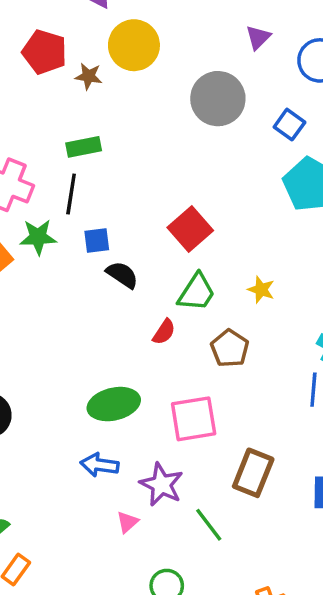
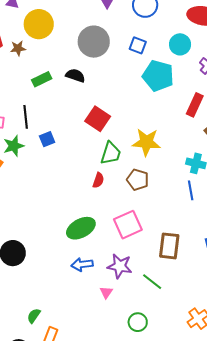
green rectangle: (84, 147) -> (42, 79), moved
black semicircle: (122, 275) -> (75, 75), moved
yellow star: (261, 290) -> (146, 142), size x1.8

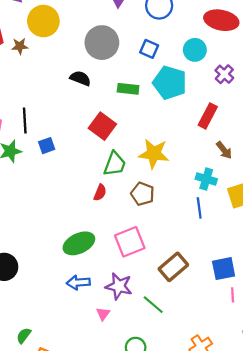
green rectangle: (42, 79) -> (128, 89), moved, turned 30
brown rectangle: (169, 246) -> (173, 267), turned 40

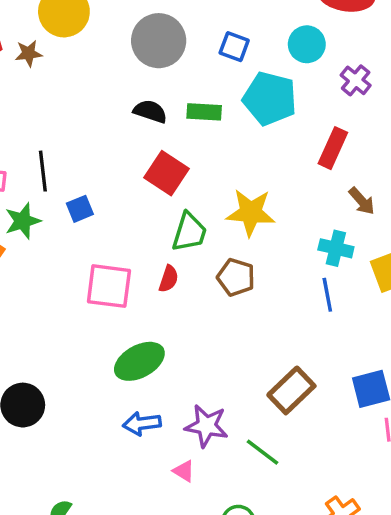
black semicircle: (80, 78) -> (150, 111), moved
pink square: (130, 242) -> (109, 286), moved, turned 32
pink triangle: (103, 314) -> (184, 471), turned -32

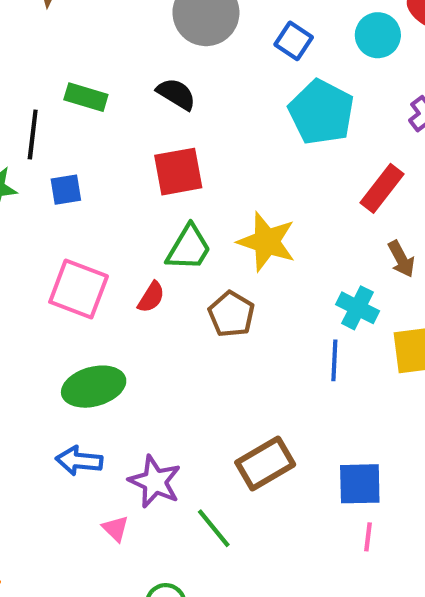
cyan circle: (307, 44) -> (378, 35), moved
green rectangle: (204, 112) -> (86, 97), moved
red square: (167, 173) -> (178, 172), turned 33

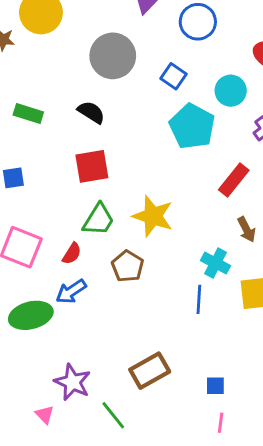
cyan circle: (378, 35) -> (231, 91), moved
blue arrow: (79, 461) -> (71, 291), moved, turned -40
blue square: (360, 484) -> (215, 386), size x0.6

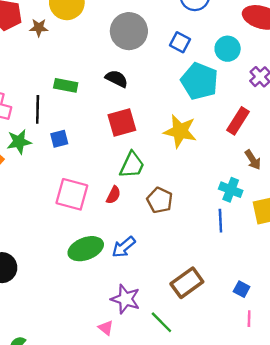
yellow star: (153, 216) -> (180, 131), moved
blue arrow: (71, 291) -> (124, 247), moved
blue square: (215, 386) -> (242, 289), turned 35

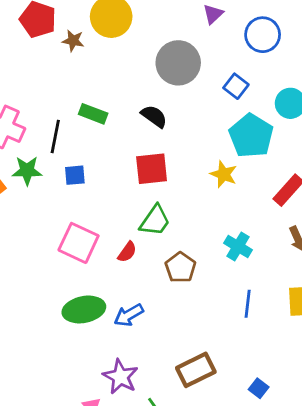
yellow star: (180, 131) -> (224, 174), moved, size x0.7
cyan cross: (231, 190) -> (238, 246), moved

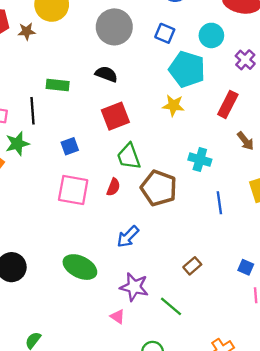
blue square: (75, 175) -> (70, 146), moved
green trapezoid: (155, 221) -> (129, 156), turned 140
brown pentagon: (180, 267) -> (159, 188), size x1.4
green ellipse: (84, 309) -> (80, 267), moved, turned 52
brown rectangle: (196, 370) -> (192, 266), size x0.6

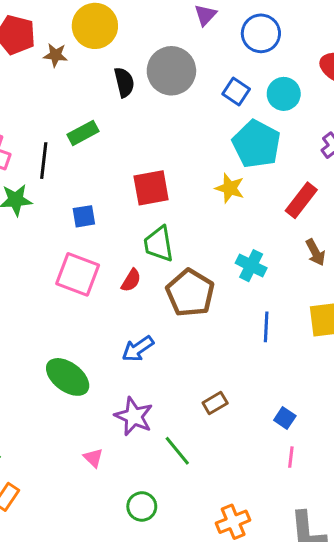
cyan circle: (211, 35) -> (284, 94), moved
black semicircle: (106, 74) -> (124, 82), moved, turned 45
green rectangle: (58, 85) -> (83, 133), turned -45
pink triangle: (118, 316) -> (93, 458), moved

